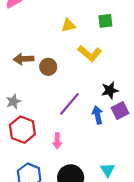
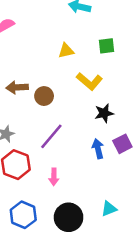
black star: (110, 90) -> (104, 113), moved
purple line: (69, 104) -> (51, 136), moved
cyan triangle: (108, 170) -> (109, 209), turned 40

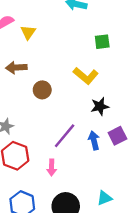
yellow triangle: (66, 51) -> (28, 32), moved, turned -42
brown arrow: (17, 87) -> (16, 68), moved
purple line: (51, 136) -> (65, 136), moved

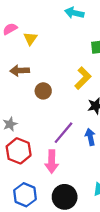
yellow L-shape: (86, 76) -> (83, 78), turned -85
pink arrow: (52, 168) -> (52, 162), size x1.5

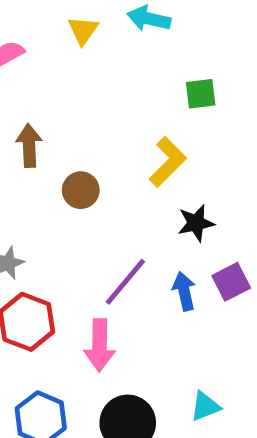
yellow triangle: (30, 39) -> (83, 30), moved
brown arrow: (20, 71) -> (29, 145), turned 90

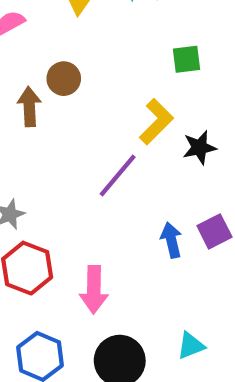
brown circle: (81, 190) -> (64, 79), moved
black star: (196, 223) -> (199, 148), moved
purple line: (125, 282) -> (118, 175), moved

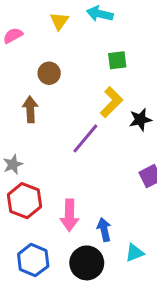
green square: (186, 59) -> (117, 60), moved
brown arrow: (29, 107) -> (30, 109), moved
blue arrow: (171, 240) -> (104, 230), moved

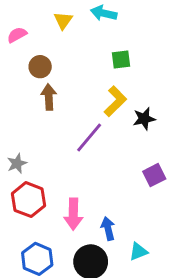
brown circle: (49, 73) -> (40, 67), moved
brown arrow: (30, 109) -> (49, 97), moved

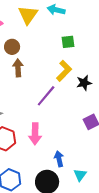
yellow triangle: (63, 20) -> (28, 15), size x1.5
pink arrow: (73, 214) -> (35, 134), moved
cyan triangle: (138, 252) -> (80, 175), turned -32

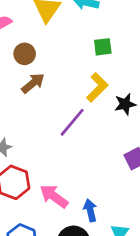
brown arrow: (18, 68) -> (33, 83), turned 54
pink arrow: (35, 134) -> (54, 196), moved, turned 125

